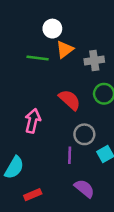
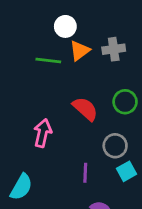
gray cross: (94, 61) -> (114, 49), moved
gray circle: (84, 134) -> (115, 146), moved

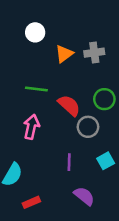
white circle: (65, 26) -> (35, 32), moved
green line: (48, 61) -> (36, 89), moved
gray circle: (115, 146) -> (88, 127), moved

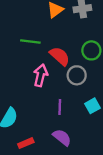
pink arrow: (31, 127) -> (41, 75), moved
purple semicircle: (84, 196) -> (62, 137), moved

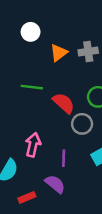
pink arrow: (41, 75) -> (33, 145), moved
purple semicircle: (62, 137) -> (55, 184), moved

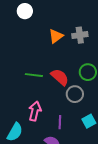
white circle: (31, 32) -> (25, 11), moved
green line: (32, 87) -> (34, 75), moved

